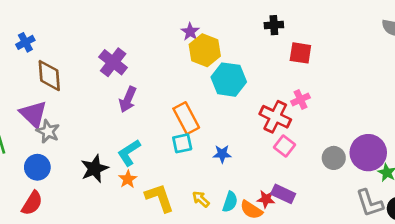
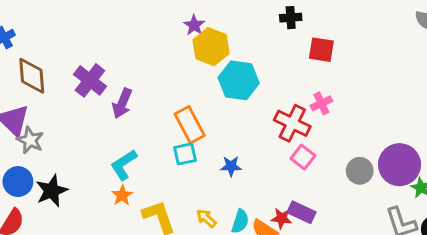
purple cross: (113, 62) -> (90, 80), moved
black star: (94, 169) -> (52, 191), moved

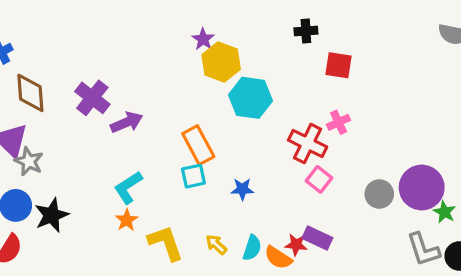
purple arrow: (122, 103) -> (127, 122), turned -136

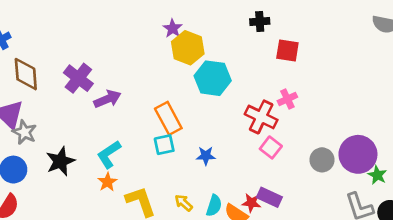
black star: (52, 215) -> (60, 161), moved

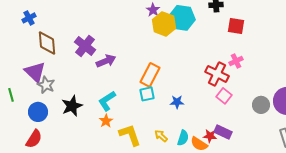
cyan hexagon: (213, 78) -> (182, 18), moved
orange rectangle: (168, 118) -> (150, 75), turned 55

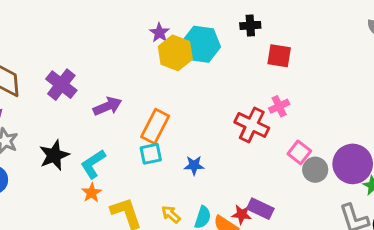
purple arrow: (106, 61) -> (108, 106), moved
pink square: (224, 96) -> (299, 152), moved
black star: (72, 106) -> (54, 155), moved

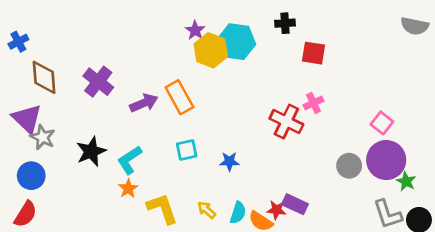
orange rectangle: (155, 126) -> (179, 97), moved, turned -56
pink square: (299, 152) -> (382, 123), moved

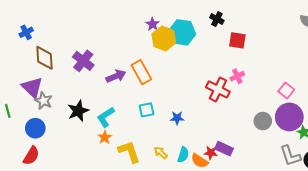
black cross: (285, 23) -> (217, 19), turned 32

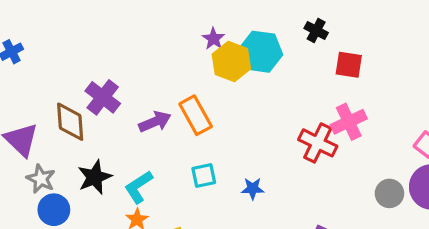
brown diamond: (44, 58) -> (70, 122), moved
pink cross: (237, 76) -> (349, 122), size x1.5
gray star: (43, 101) -> (41, 179), moved
blue circle: (35, 128) -> (54, 210), moved

